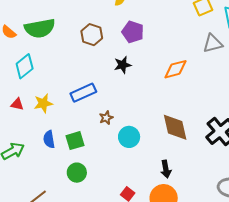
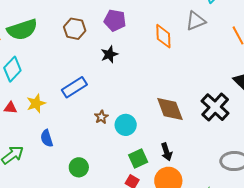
orange diamond: (176, 69) -> (163, 36), moved, turned -70
brown star: (106, 118) -> (101, 117), moved
green square: (75, 141) -> (138, 159), moved

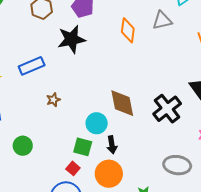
black star: (109, 54) -> (71, 39), size x1.6
cyan circle: (126, 125) -> (97, 123), moved
green square: (138, 159) -> (83, 147), turned 30

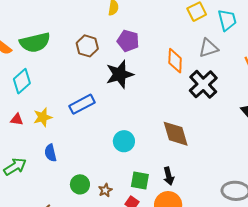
brown star: (53, 100) -> (105, 190), moved
black cross: (167, 109) -> (203, 84), moved
cyan circle: (97, 123) -> (124, 141), moved

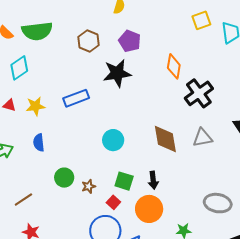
gray triangle: (208, 48) -> (203, 138), moved

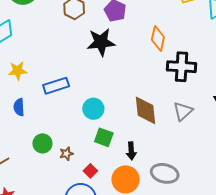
black cross: (199, 93) -> (182, 67), turned 36
blue rectangle: (76, 98) -> (56, 86), moved
gray triangle: (203, 138) -> (183, 111), turned -35
green square: (124, 181) -> (104, 137), moved
gray ellipse: (218, 203) -> (165, 173), moved

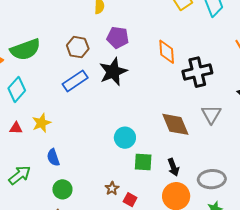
blue rectangle: (56, 86) -> (75, 81), moved
green circle: (42, 143) -> (62, 189), moved
red square: (90, 171) -> (130, 200), moved

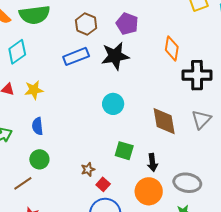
cyan circle: (125, 138) -> (113, 104), moved

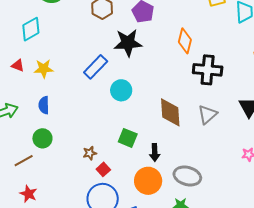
blue rectangle: (76, 56) -> (96, 67), moved, turned -30

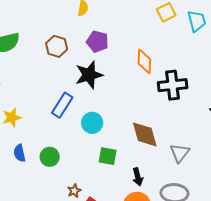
gray triangle: (207, 114) -> (180, 153), moved
green circle: (42, 138) -> (50, 157), moved
green square: (128, 138) -> (108, 156), moved

